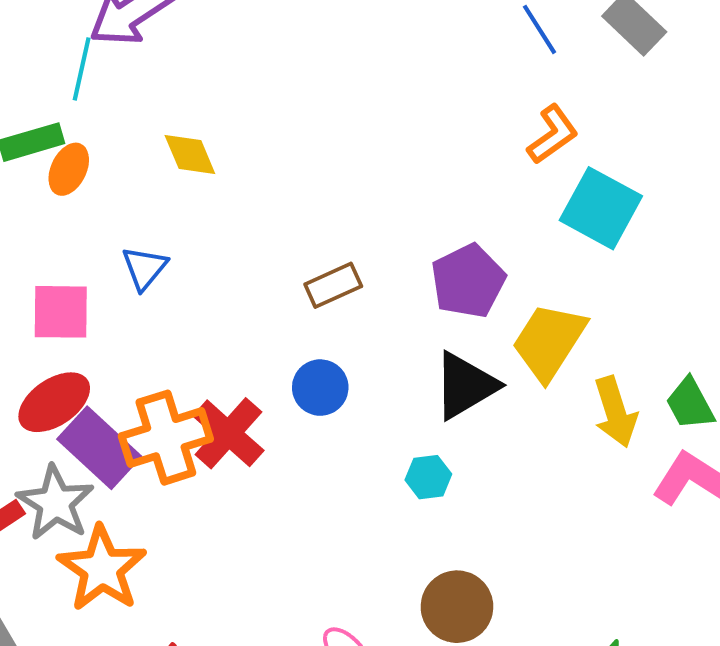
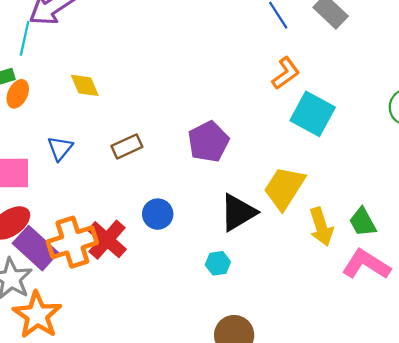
purple pentagon: (468, 281) -> (208, 142), moved
brown rectangle: (333, 285) -> (127, 146), moved

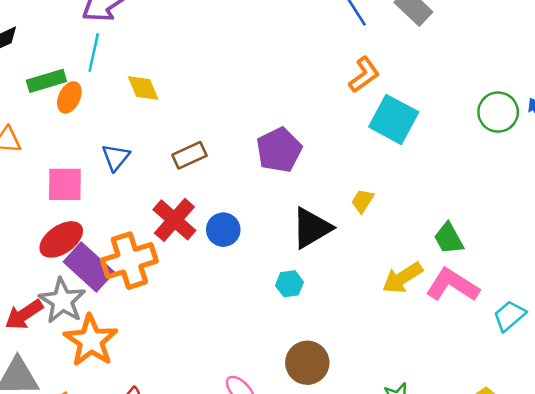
cyan line: (25, 38) -> (94, 53), moved
yellow trapezoid: (284, 188) -> (362, 201), size x0.5
yellow arrow: (321, 227) -> (402, 278), moved, turned 75
red cross: (107, 240) -> (174, 220), moved

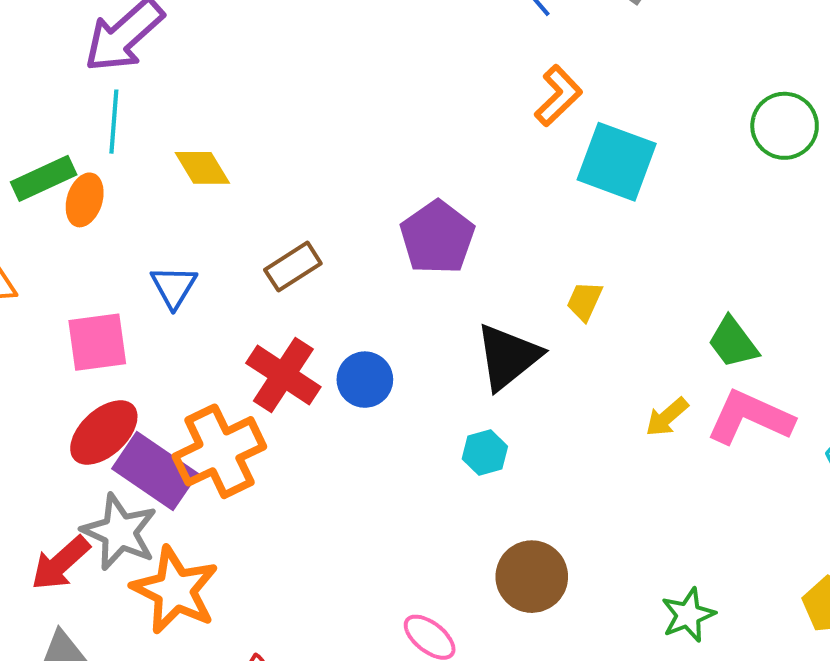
yellow arrow: (402, 278) -> (667, 417), size x0.7

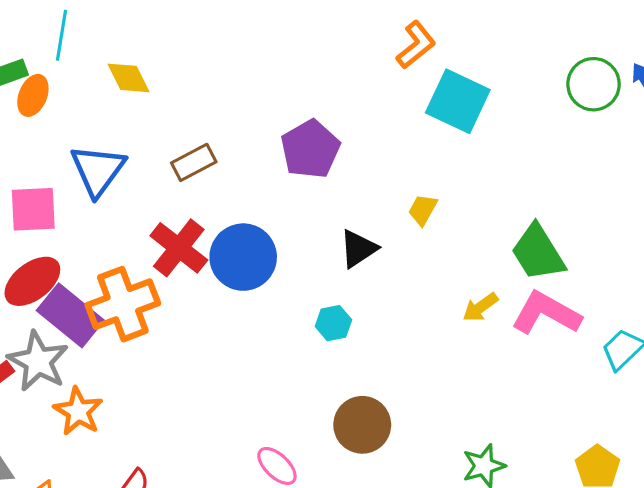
blue triangle: (174, 287) -> (98, 170), size x1.5
green trapezoid: (733, 342) -> (538, 253), size x1.4
black triangle: (508, 357) -> (358, 249), size x0.7
blue circle: (365, 380) -> (243, 257), size x1.5
orange star: (175, 590) -> (78, 411), size x0.7

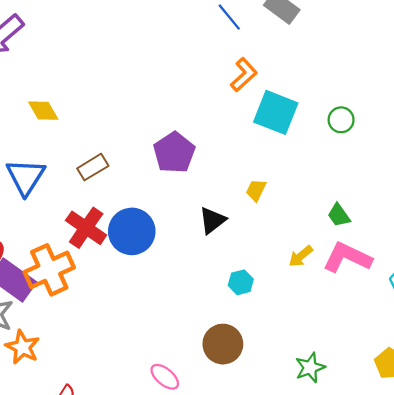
green circle: (594, 84) -> (341, 120), moved, size x0.7
green trapezoid: (538, 253) -> (339, 215), size x0.6
cyan hexagon: (333, 323) -> (241, 282), moved

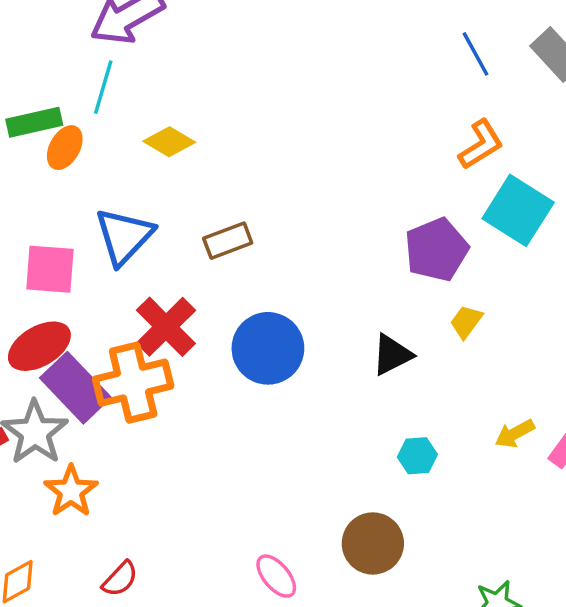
yellow diamond: (43, 111) -> (169, 142), turned -40
purple pentagon: (174, 153) -> (436, 250), moved
red cross: (86, 228) -> (166, 327), moved

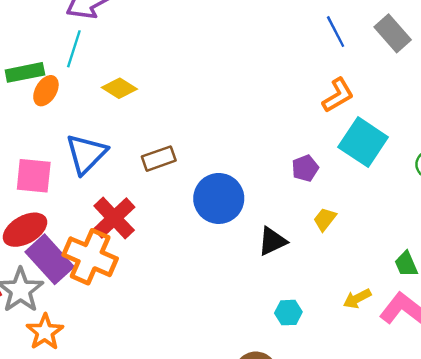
purple pentagon: (436, 250) -> (305, 168), size x0.6
blue circle: (268, 348) -> (219, 198), moved
orange cross: (133, 383) -> (90, 257), turned 36

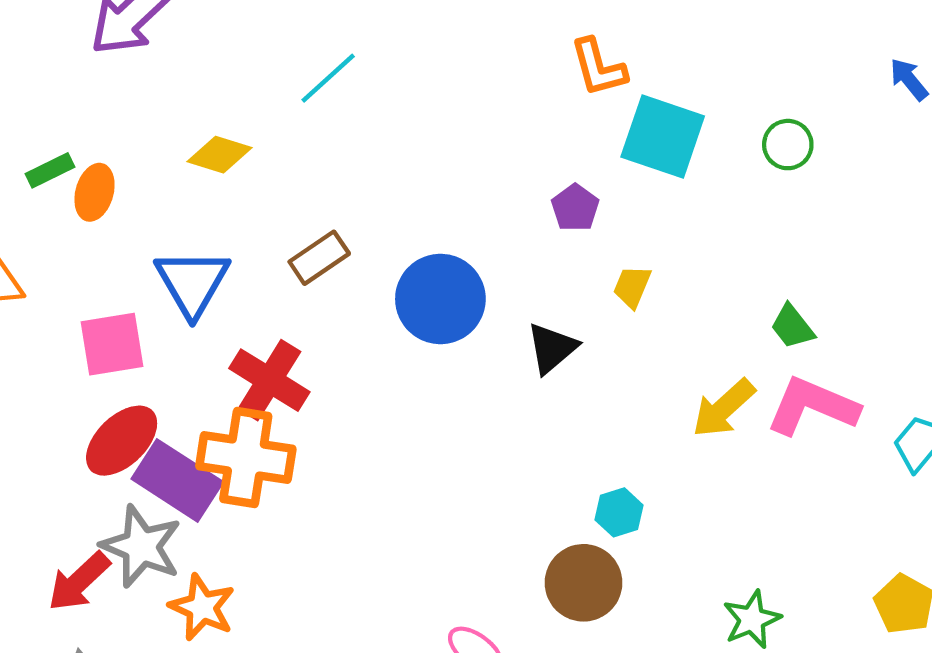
cyan line: (74, 49) -> (328, 78), moved, turned 45
green rectangle: (25, 72) -> (50, 170), size x0.7
orange L-shape: (338, 95) -> (598, 67), turned 120
yellow arrow: (357, 299) -> (724, 408), size x1.4
cyan hexagon: (288, 313) -> (619, 512), moved

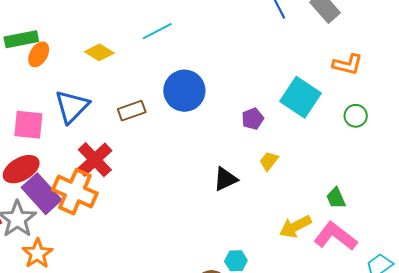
orange L-shape: (598, 67) -> (348, 65), moved, turned -76
green rectangle: (50, 170) -> (21, 39), size x1.5
blue circle: (440, 299) -> (184, 91), moved

